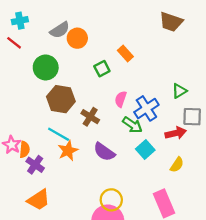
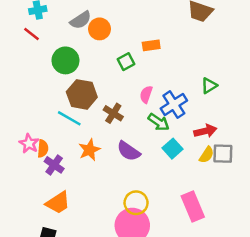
orange rectangle: (125, 53) -> (151, 45), turned -56
gray square: (192, 117) -> (223, 154), moved
cyan line: (59, 134) -> (69, 118), moved
yellow semicircle: (177, 165) -> (207, 155), moved

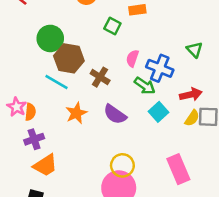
green circle: (65, 60) -> (50, 38), moved
green square: (126, 62) -> (112, 26), turned -35
green triangle: (209, 86) -> (195, 50), turned -42
blue cross: (174, 104) -> (160, 68), turned -35
purple cross: (54, 165) -> (34, 139), moved, turned 36

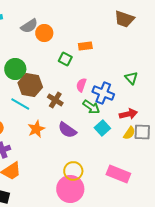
pink rectangle: (178, 169) -> (118, 174), turned -45

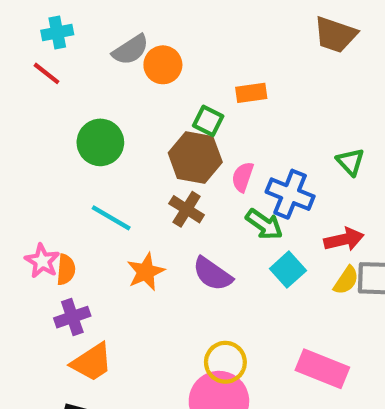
brown hexagon: (30, 85) -> (195, 158), moved

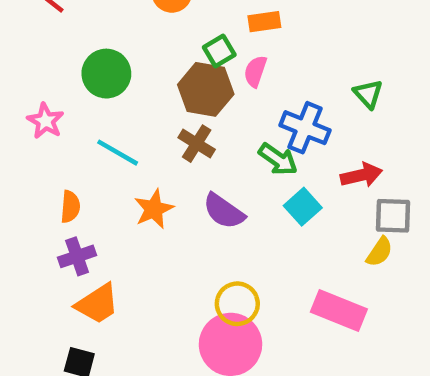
green square: (208, 121) -> (219, 51), turned 32
pink semicircle: (243, 177) -> (255, 71), moved
pink star: (42, 261) -> (45, 121), moved
yellow semicircle: (346, 280) -> (379, 252), moved

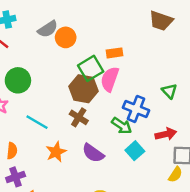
green square: (219, 51) -> (91, 68), size x1.5
pink semicircle: (255, 71) -> (110, 79), size x1.5
green circle: (106, 74) -> (18, 80), moved

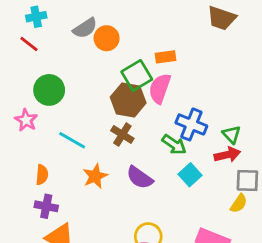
green triangle: (169, 91) -> (232, 134), moved
purple cross: (16, 177) -> (46, 206), turned 30

